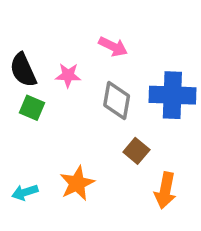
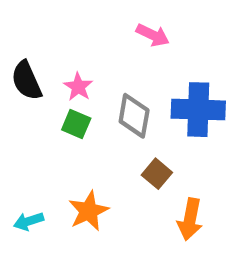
pink arrow: (113, 47) -> (153, 35), moved
pink star: (68, 75) -> (78, 87), turned 30
green square: (32, 108) -> (76, 124), moved

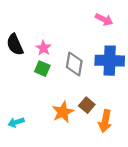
pink arrow: (153, 35) -> (104, 19), moved
brown square: (157, 174) -> (87, 105), moved
orange star: (89, 211) -> (63, 112), moved

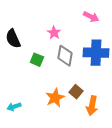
pink star: (43, 48) -> (54, 33), moved

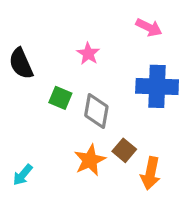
gray diamond: (65, 56) -> (96, 111), moved
cyan arrow: (14, 107) -> (23, 175), turned -32

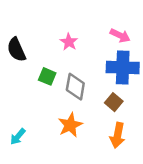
pink arrow: (149, 27) -> (120, 36), moved
brown square: (124, 150) -> (114, 102), moved

